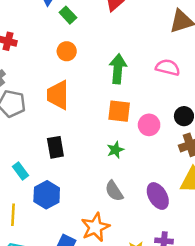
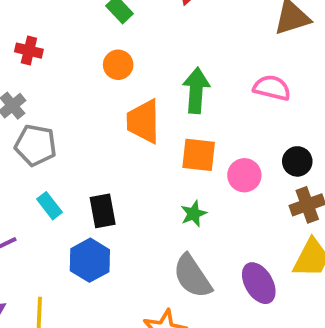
orange trapezoid: (58, 95) -> (143, 121), moved
cyan rectangle: (20, 171) -> (50, 206), moved
gray semicircle: (114, 191) -> (192, 276), size x1.4
blue hexagon: (47, 195) -> (90, 260), moved

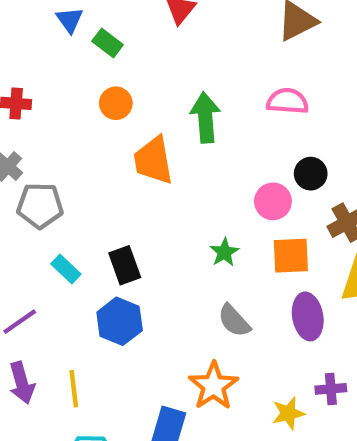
orange square: (199, 155) -> (291, 256), moved
black circle: (297, 161) -> (311, 174), moved
gray semicircle: (192, 276) -> (234, 321), size x0.7
purple ellipse: (259, 283) -> (308, 316), turned 30

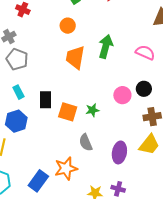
orange square: (291, 256) -> (68, 112), moved
blue hexagon: (120, 321) -> (16, 121), moved

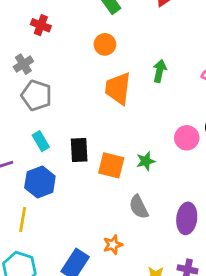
green arrow: (106, 46) -> (160, 71), size x0.7
orange star: (66, 168) -> (113, 245), size x0.6

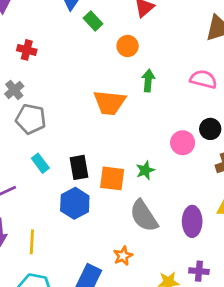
orange circle: (105, 44) -> (128, 46), moved
orange trapezoid: (118, 88) -> (109, 103), turned -84
blue hexagon: (40, 182) -> (75, 203), moved
gray semicircle: (139, 207) -> (144, 216), size x1.4

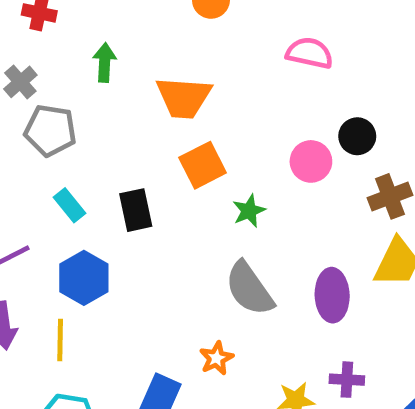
pink semicircle: (203, 79) -> (310, 53), moved
green arrow: (148, 81) -> (105, 62), moved
orange square: (112, 178) -> (203, 165), moved, turned -32
blue hexagon: (75, 203) -> (84, 278), moved

